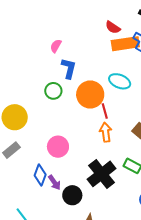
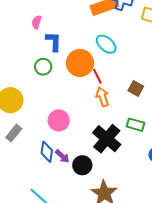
cyan ellipse: (120, 81) -> (106, 44), turned 30

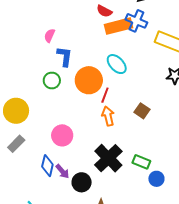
red line: (97, 76) -> (105, 95), turned 42
green rectangle: (135, 125) -> (141, 162), moved

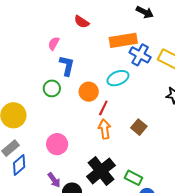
red semicircle: (104, 11) -> (82, 22), moved
blue cross: (136, 21) -> (140, 55), moved
cyan ellipse: (117, 64) -> (118, 78), turned -75
orange circle: (89, 80) -> (89, 92), size x0.7
blue diamond: (47, 166) -> (19, 165), moved, turned 30

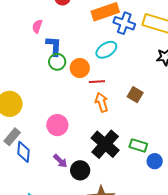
green circle: (52, 88) -> (57, 62), moved
red line: (103, 108) -> (97, 82), turned 70
blue diamond: (19, 165) -> (23, 152), turned -35

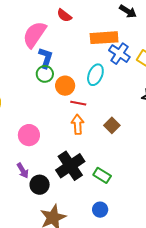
pink semicircle: (37, 26) -> (35, 35), size x2.0
cyan ellipse: (106, 50) -> (95, 75), turned -50
blue circle: (155, 161) -> (100, 210), moved

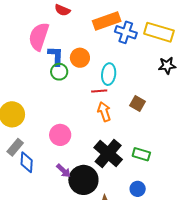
cyan ellipse: (95, 75) -> (109, 74), moved
orange circle: (65, 86) -> (80, 58), moved
black circle: (40, 185) -> (83, 180), size x1.5
blue circle: (100, 210) -> (138, 189), moved

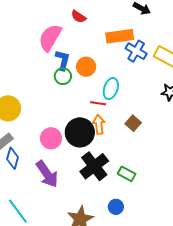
purple arrow: (64, 171) -> (47, 174), size x1.8
black circle: (83, 180) -> (80, 132), moved

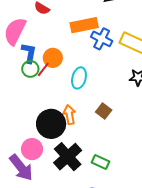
red line: (98, 103) -> (43, 69), moved, turned -56
pink circle: (51, 138) -> (32, 149), moved

